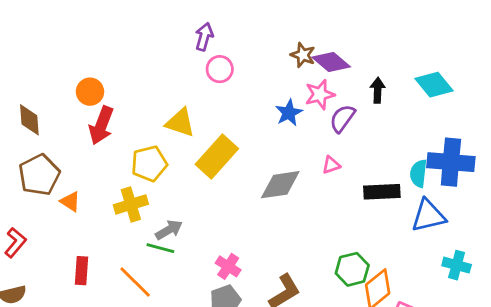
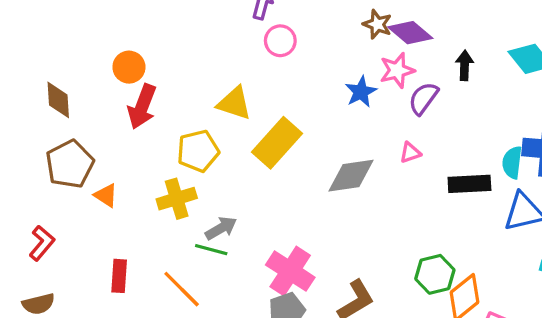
pink cross: (228, 266) -> (290, 271), size x1.6

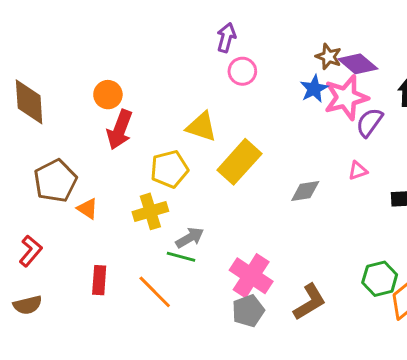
pink star: (397, 70) -> (346, 98), size x1.4
blue star: (361, 92) -> (314, 89), moved
brown diamond: (58, 100) -> (29, 102), moved, size x1.4
gray diamond: (351, 176) -> (305, 191), size x0.7

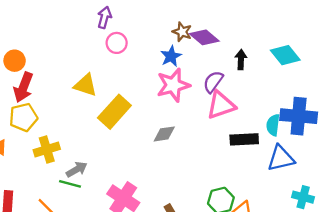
pink star: (346, 98) -> (173, 85), moved
yellow pentagon: (169, 169) -> (23, 117), moved
pink triangle: (358, 171) -> (221, 105), moved, size x2.0

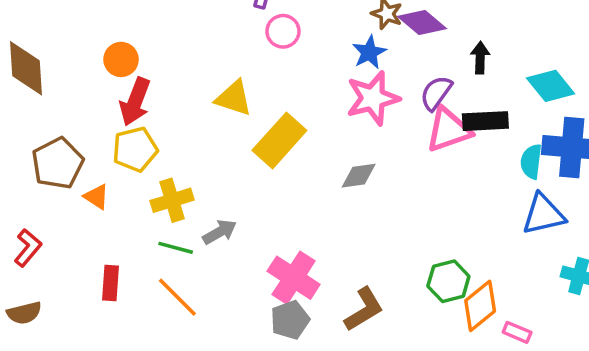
cyan diamond: (285, 55) -> (551, 86), moved
black rectangle: (244, 139) -> (485, 121), moved
green line: (70, 184) -> (176, 248), moved

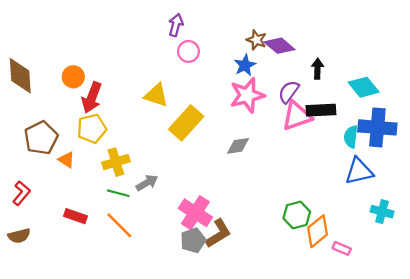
orange circle: (121, 59) -> (73, 77), moved
red rectangle: (110, 283) -> (76, 216), turned -75
brown L-shape: (364, 309) -> (218, 233), moved

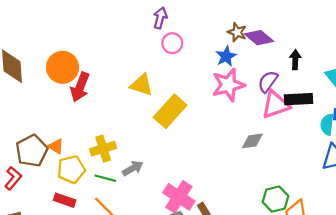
orange circle: (73, 77) -> (62, 67), size x1.5
yellow pentagon: (92, 129) -> (71, 169), moved
brown pentagon: (41, 138) -> (32, 151), moved
gray diamond: (238, 146) -> (252, 141), moved

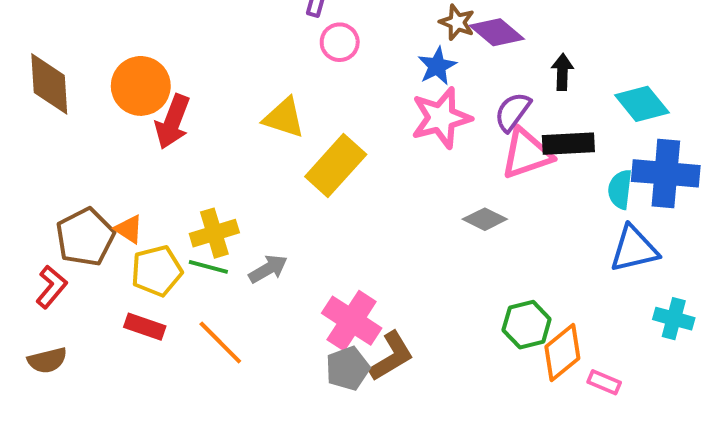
gray diamond: (252, 141) -> (485, 219), turned 35
green line: (105, 178) -> (208, 267), moved

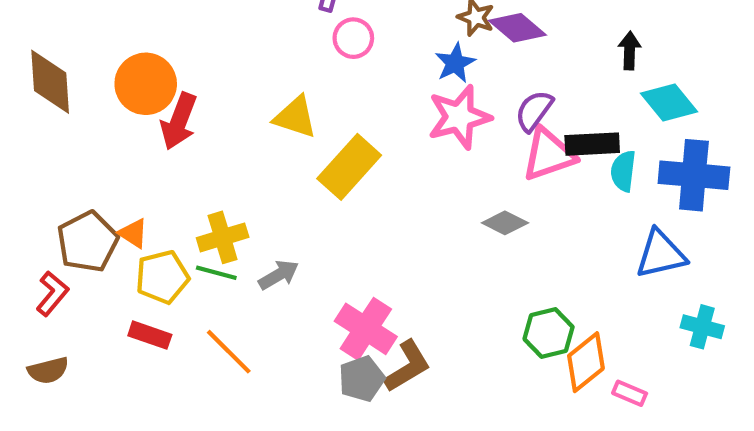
black arrow: (562, 72) -> (630, 51), moved
cyan semicircle: (620, 189) -> (623, 171), moved

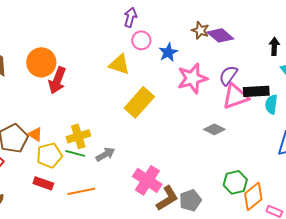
blue star: (455, 63) -> (168, 52), moved
yellow triangle: (295, 117) -> (119, 64), moved
orange line: (229, 352) -> (81, 191), turned -56
gray pentagon: (362, 379) -> (190, 200), moved

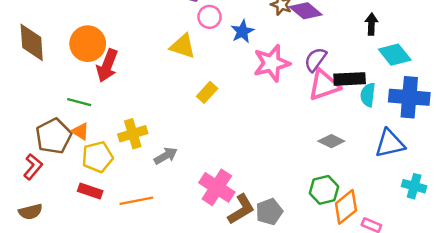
yellow rectangle: (139, 102) -> (207, 92), size x0.6
gray diamond: (214, 129) -> (331, 141), moved
green line: (75, 153) -> (79, 102), moved

